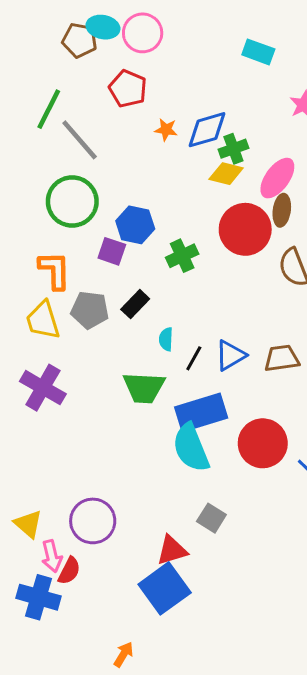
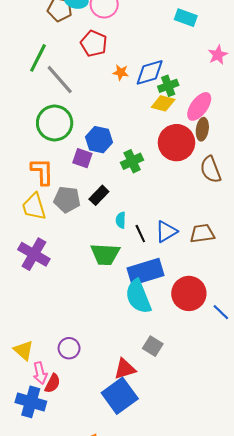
black line: (194, 358) -> (140, 234), turned -54
purple circle: (93, 521) -> (69, 348), size x0.7

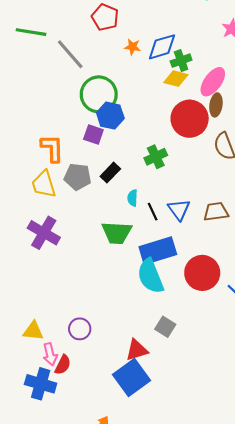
green line: (38, 58) -> (31, 32), moved, turned 72
green circle: (55, 123) -> (99, 94), moved
green cross: (132, 161) -> (156, 157), moved
blue triangle: (166, 231) -> (179, 210), turned -35
yellow triangle: (24, 350) -> (33, 331), turned -35

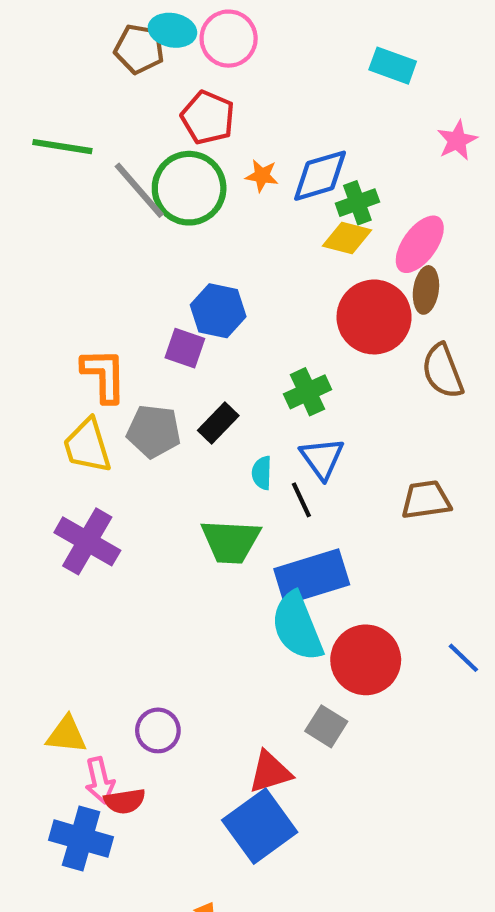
green circle: (99, 94) -> (189, 188), moved
blue triangle: (179, 210) -> (322, 458), moved
red circle: (202, 273) -> (366, 660), moved
red semicircle: (63, 365) -> (125, 801), turned 54

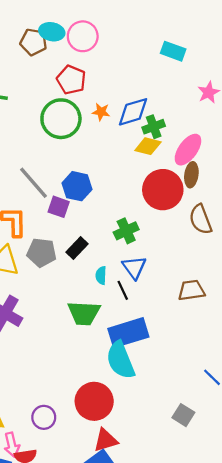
gray line: (139, 190) -> (33, 183), moved
red circle: (366, 660) -> (94, 401), moved
gray square: (326, 726) -> (183, 415), moved

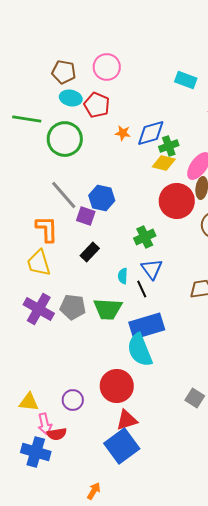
cyan ellipse: (52, 32) -> (71, 98), moved
green circle: (61, 119) -> (65, 139), moved
black rectangle: (77, 248) -> (90, 252), moved
gray pentagon: (42, 253) -> (73, 307), moved

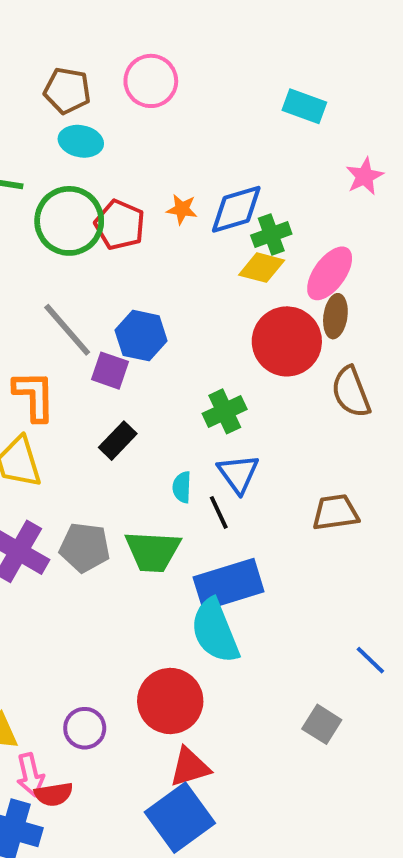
red pentagon: (97, 105) -> (120, 225), moved

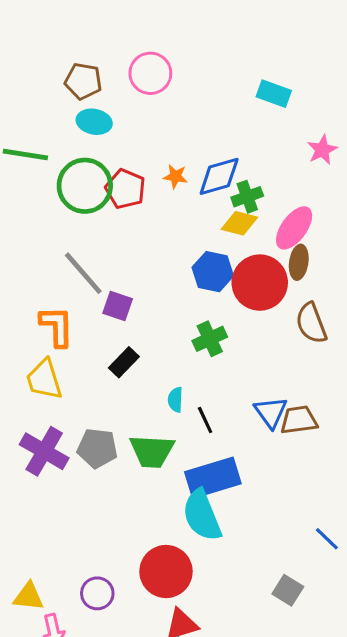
blue hexagon: (141, 336) -> (213, 272), moved
blue triangle: (238, 474) -> (271, 412), moved

